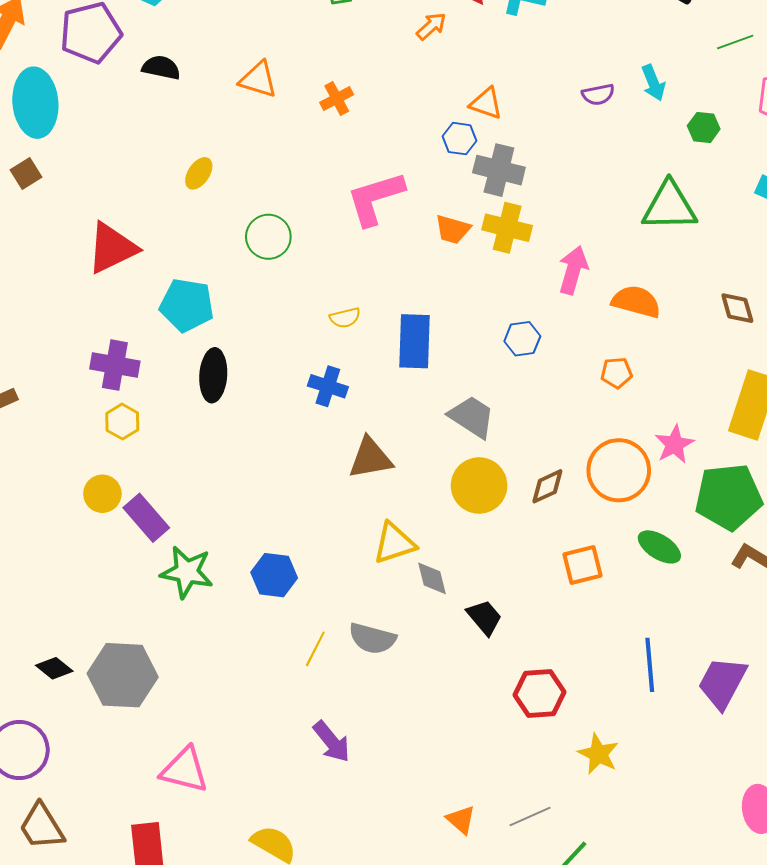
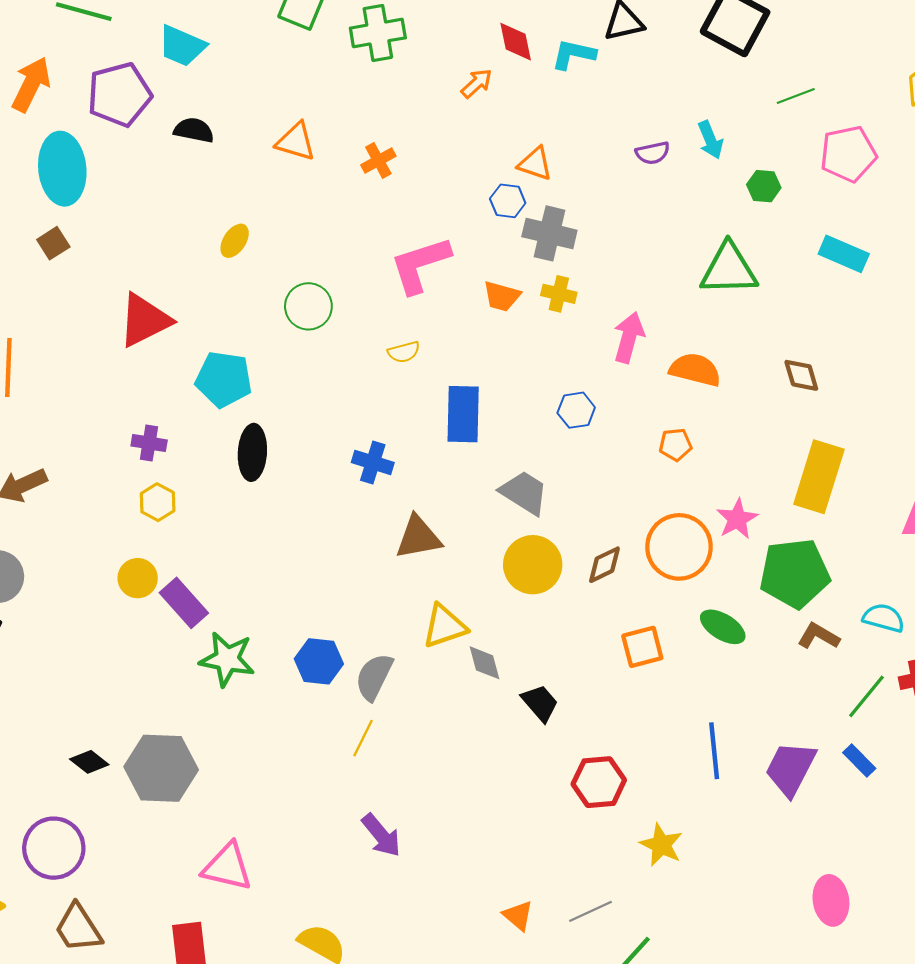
yellow cross: (507, 228) -> (559, 294), size x0.7
yellow semicircle: (345, 318) -> (404, 352), moved
purple cross: (115, 365) -> (149, 443), size x0.7
gray semicircle: (372, 638) -> (374, 677), moved, turned 102

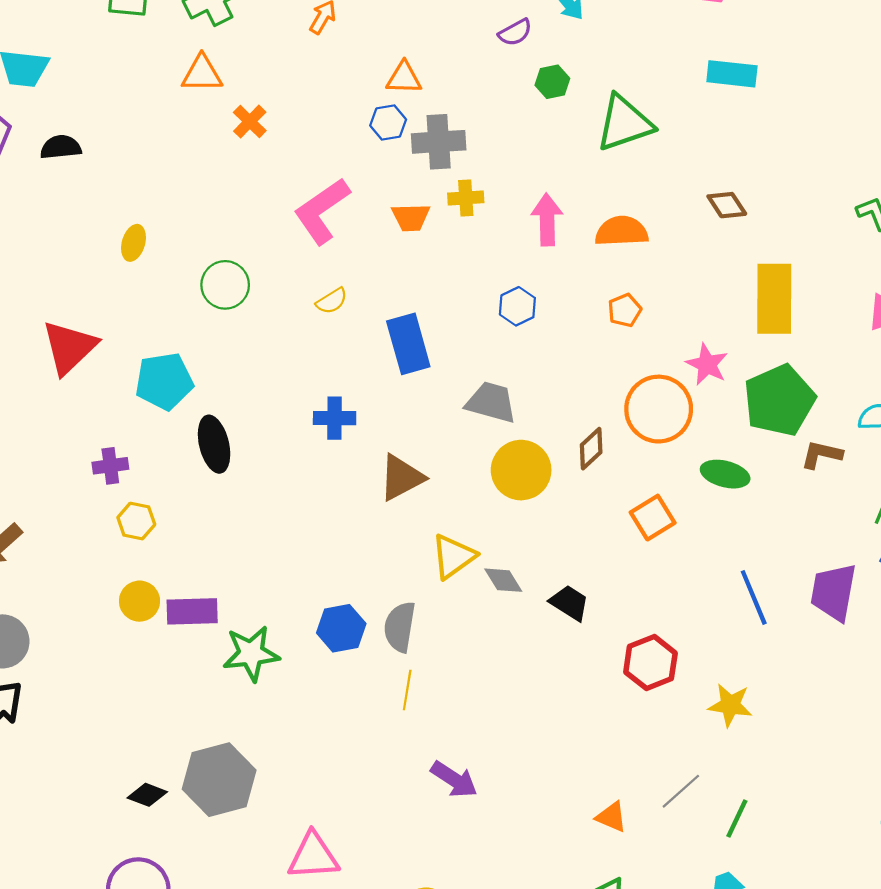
orange triangle: (296, 142) -> (202, 74), moved
green hexagon: (764, 186) -> (552, 82), moved
purple rectangle: (184, 603) -> (192, 611), turned -33

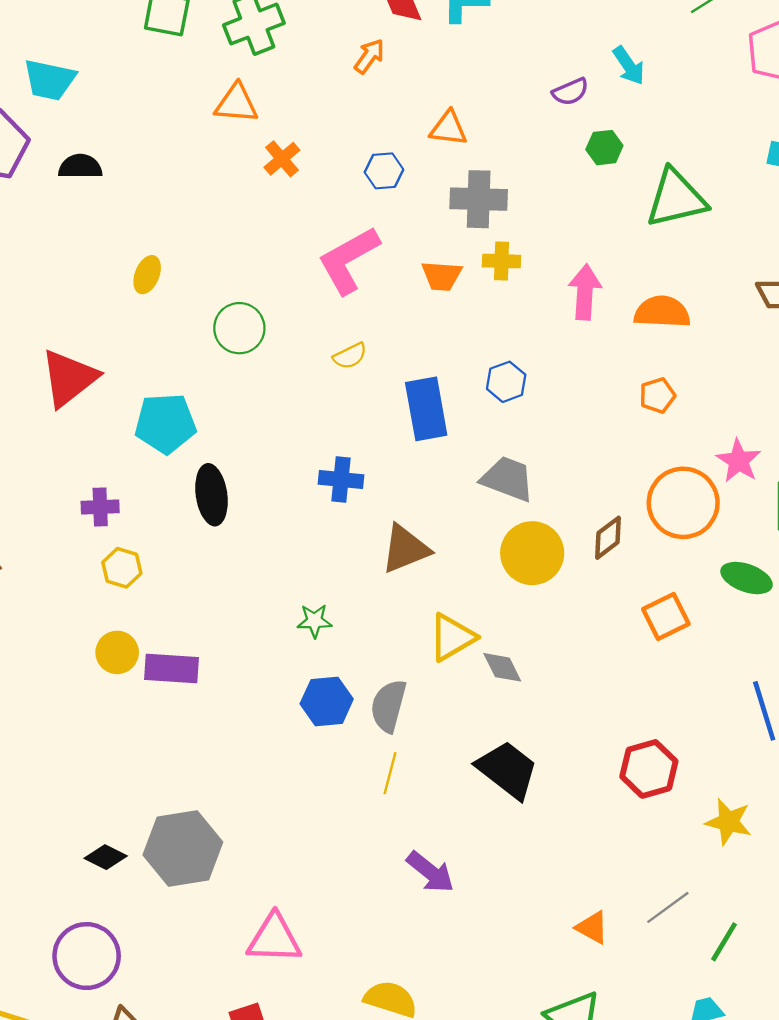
blue hexagon: (388, 122) -> (384, 171), moved
blue hexagon: (517, 306) -> (506, 382), moved
black trapezoid: (569, 603) -> (507, 770), moved, size x1.5
green star: (251, 653) -> (314, 621), moved, size x0.6

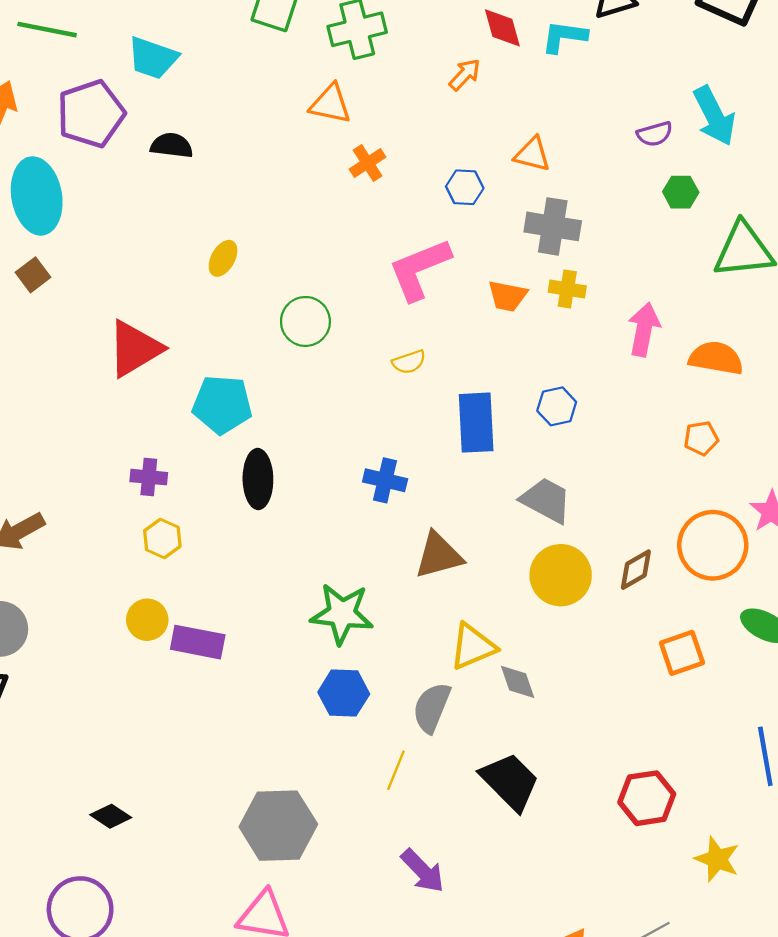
cyan arrow: (629, 66) -> (714, 116), size x1.5
green star: (314, 621) -> (342, 614), size x1.8
gray semicircle: (389, 706) -> (432, 708), moved
gray hexagon: (183, 848) -> (278, 826), moved

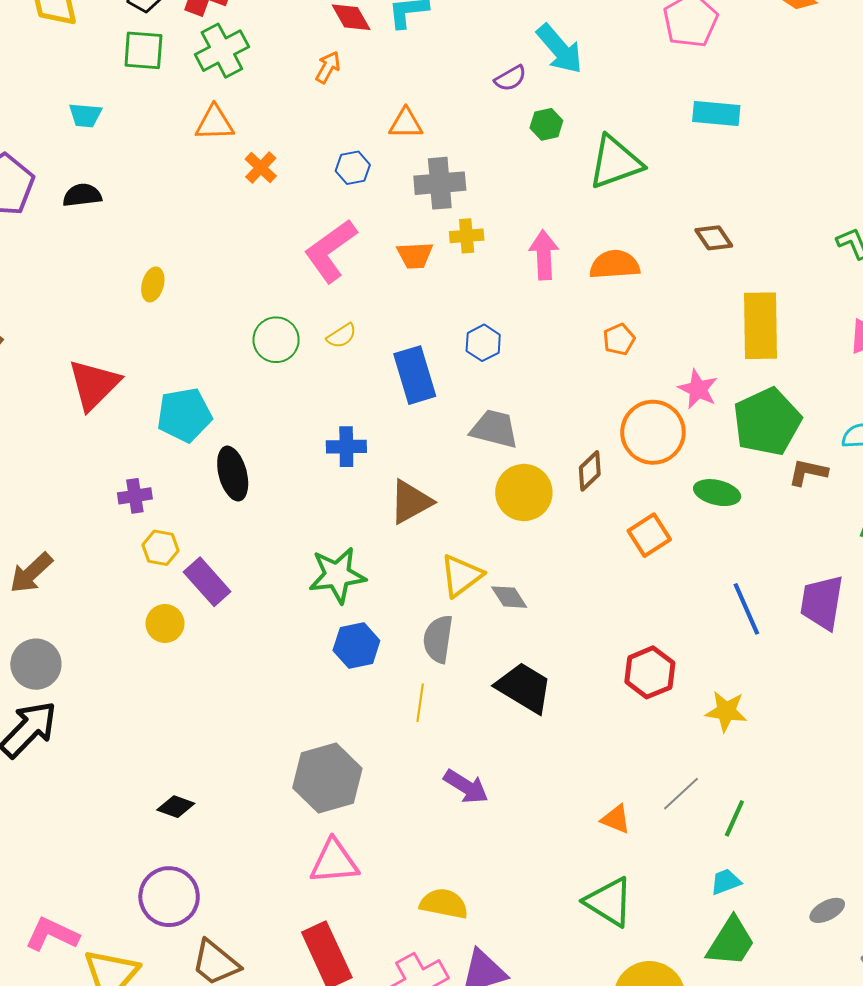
cyan trapezoid: (153, 58) -> (85, 115), moved, size x0.7
green circle: (305, 321) -> (276, 340), moved
purple rectangle: (198, 642) -> (207, 582), moved, turned 51

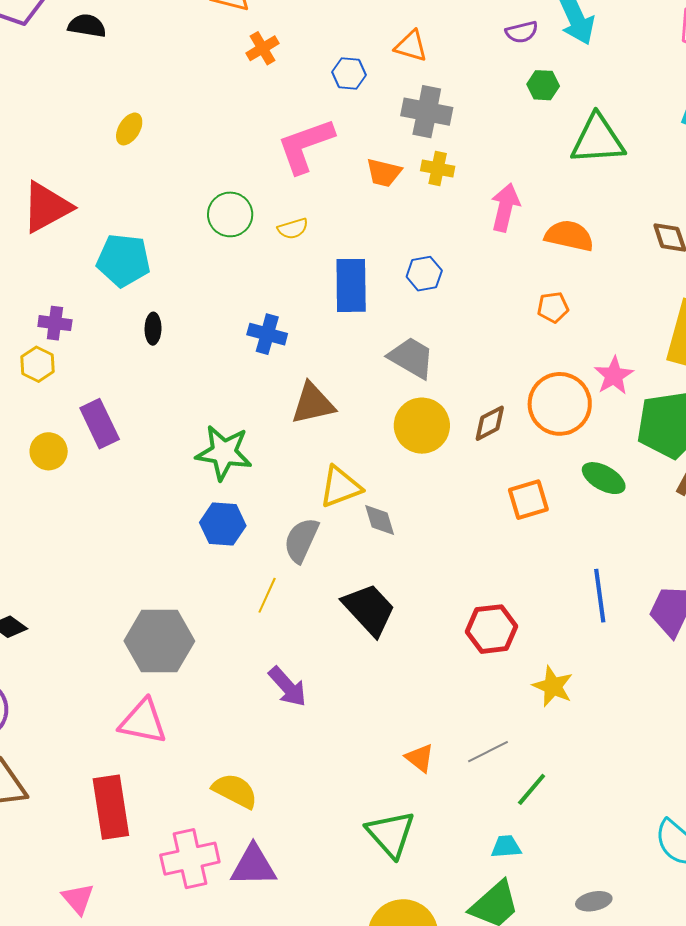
black ellipse: (233, 474) -> (153, 329), size x0.6
yellow hexagon: (161, 548) -> (38, 364), moved

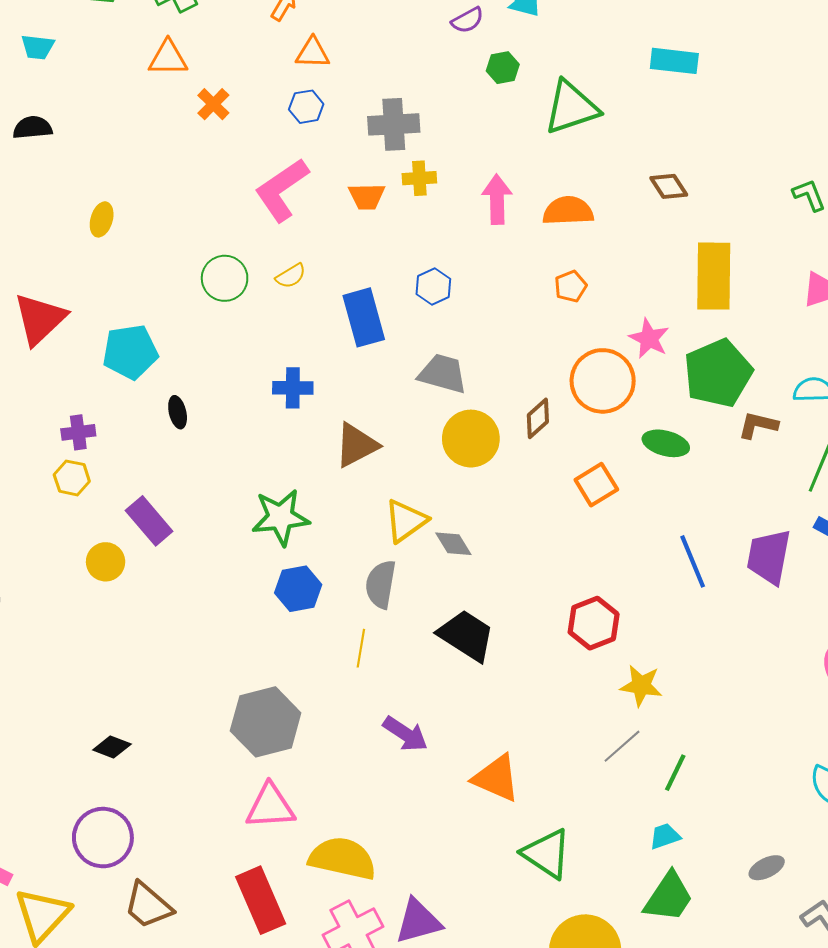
orange triangle: (411, 46) -> (313, 53), moved
yellow star: (553, 686) -> (641, 686), moved
orange triangle: (420, 758) -> (496, 778), moved, size x1.6
yellow semicircle: (235, 791) -> (343, 858), moved, size x1.4

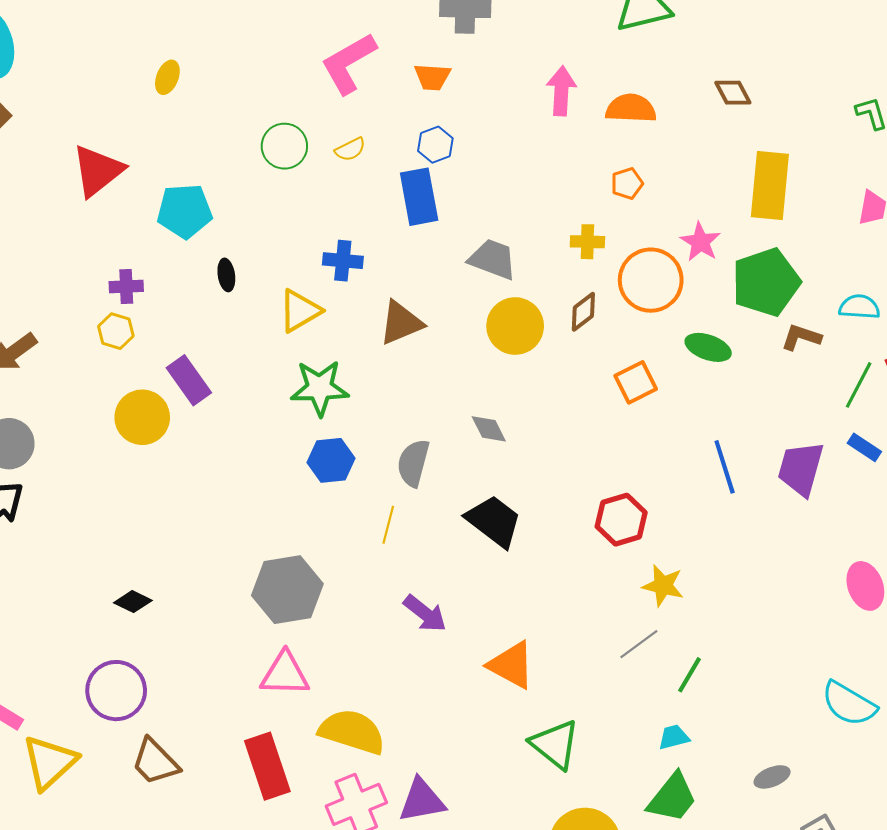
yellow cross: (419, 178) -> (587, 242), moved
blue hexagon: (433, 287) -> (435, 145), moved
yellow triangle: (406, 521) -> (300, 311), moved
yellow circle: (106, 562) -> (142, 417), size x1.4

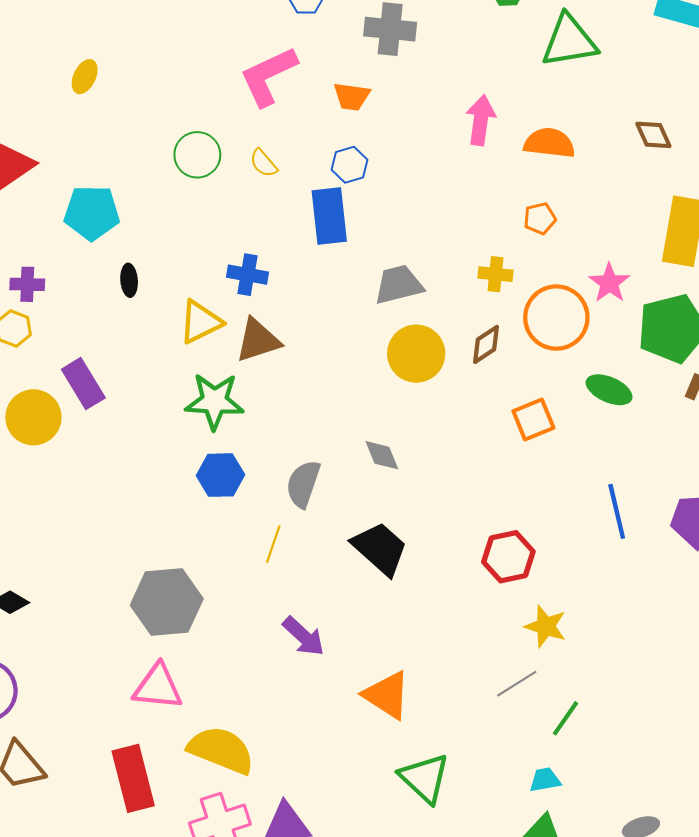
yellow semicircle: (350, 149) -> (263, 163), turned 72
gray trapezoid: (493, 259) -> (399, 285), turned -39
brown triangle: (401, 323) -> (258, 340), moved

